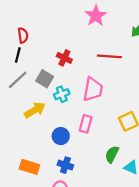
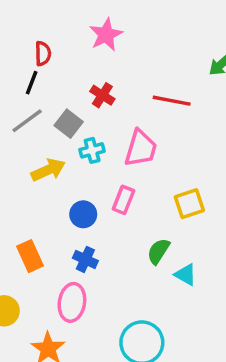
pink star: (96, 16) -> (106, 35), moved
orange rectangle: (29, 167) -> (30, 256), turned 42

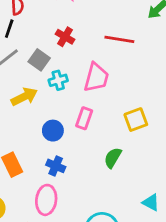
cyan triangle: (186, 275) -> (151, 202), moved

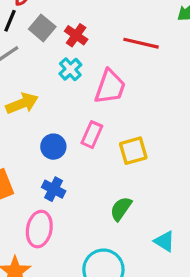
gray square: (39, 60) -> (42, 28), moved
cyan cross: (58, 80) -> (70, 69), moved, turned -30
yellow square: (136, 120) -> (133, 151), moved
green semicircle: (113, 158) -> (121, 209), moved

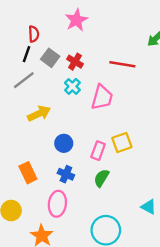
pink rectangle: (92, 135) -> (98, 151), moved
green semicircle: (121, 209) -> (101, 178), moved

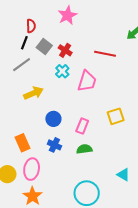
yellow square: (122, 143) -> (116, 116), moved
green semicircle: (101, 178) -> (84, 149), turned 49
pink ellipse: (57, 204) -> (32, 169), moved

